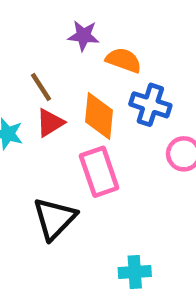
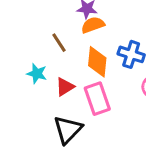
orange semicircle: (124, 60) -> (93, 25), moved, turned -40
red triangle: (50, 123) -> (65, 87), moved

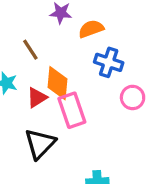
orange semicircle: (93, 25) -> (91, 29), moved
orange diamond: (97, 62) -> (58, 83), moved

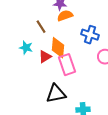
orange semicircle: (91, 29) -> (65, 16), moved
black triangle: (40, 144) -> (56, 94), moved, turned 35

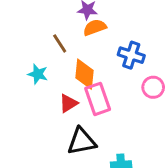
red triangle: (45, 57) -> (68, 103), moved

